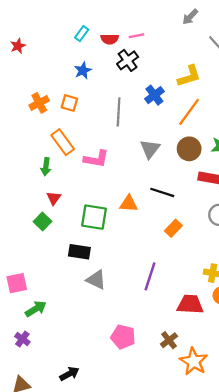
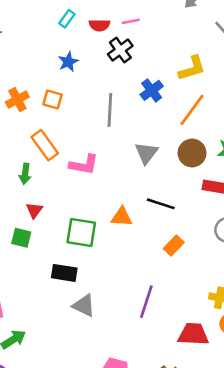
green square: (43, 222) -> (21, 238), turned -30

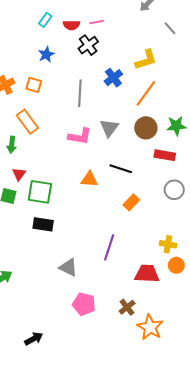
pink L-shape: (84, 165) -> (80, 136), moved
green square: (81, 233) -> (40, 192), moved
gray triangle: (84, 306) -> (68, 267), moved

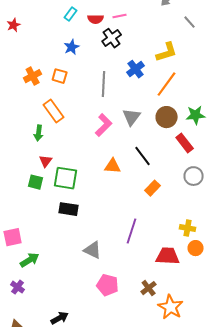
pink L-shape: (80, 136) -> (104, 125), turned -55
red rectangle: (165, 155) -> (185, 143), turned 42
black line: (121, 169) -> (143, 156), turned 35

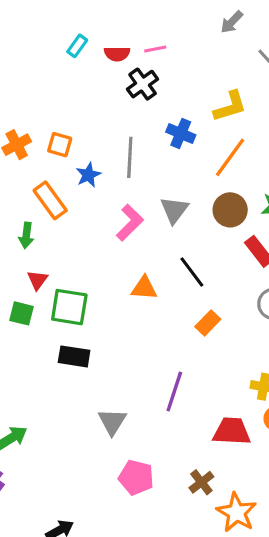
blue star: (72, 47) -> (88, 175), moved
blue cross: (136, 69) -> (181, 133), turned -30
gray triangle: (93, 250) -> (112, 422), turned 36

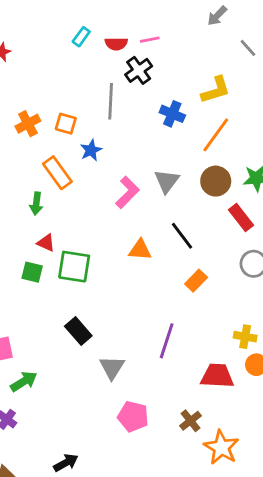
gray line: (130, 157) -> (111, 101), moved
red triangle: (37, 280) -> (46, 243), turned -42
black rectangle: (74, 356) -> (78, 331), moved, turned 40

